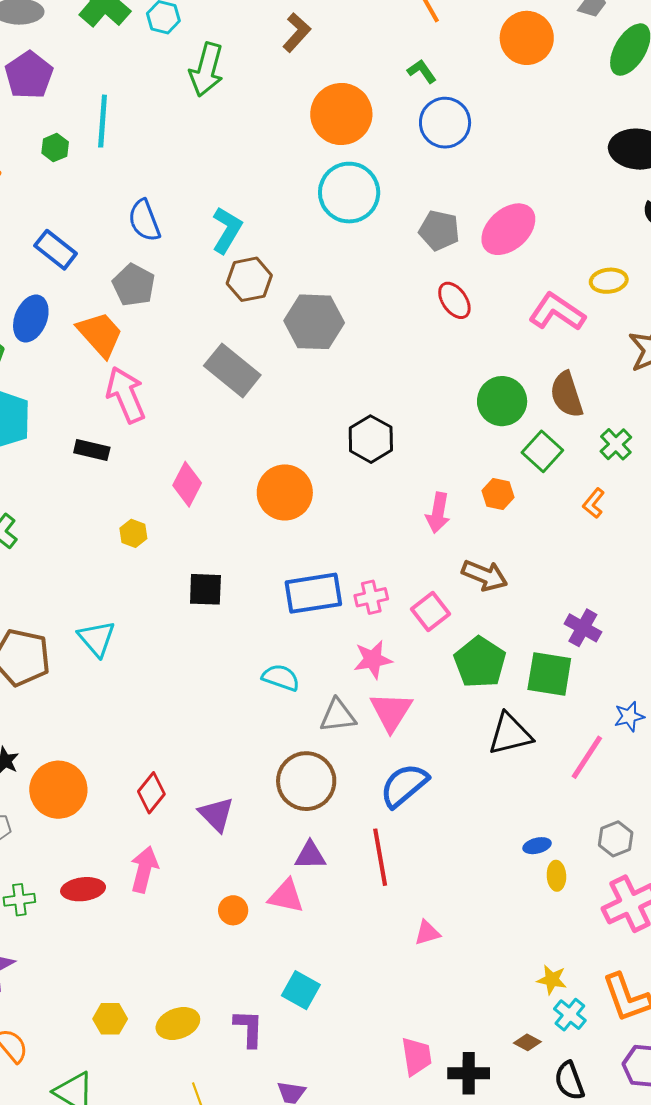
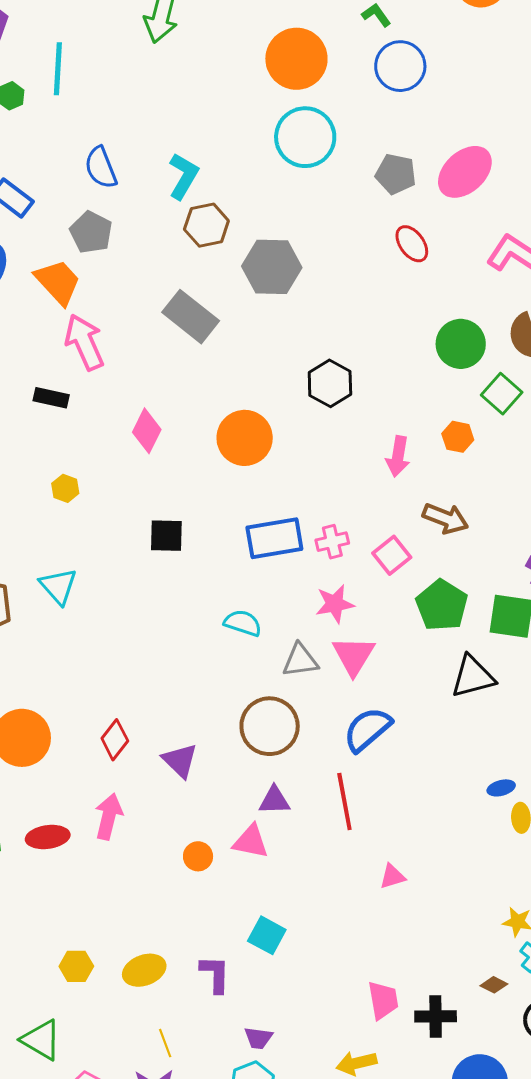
yellow hexagon: (133, 533) -> (65, 488), moved

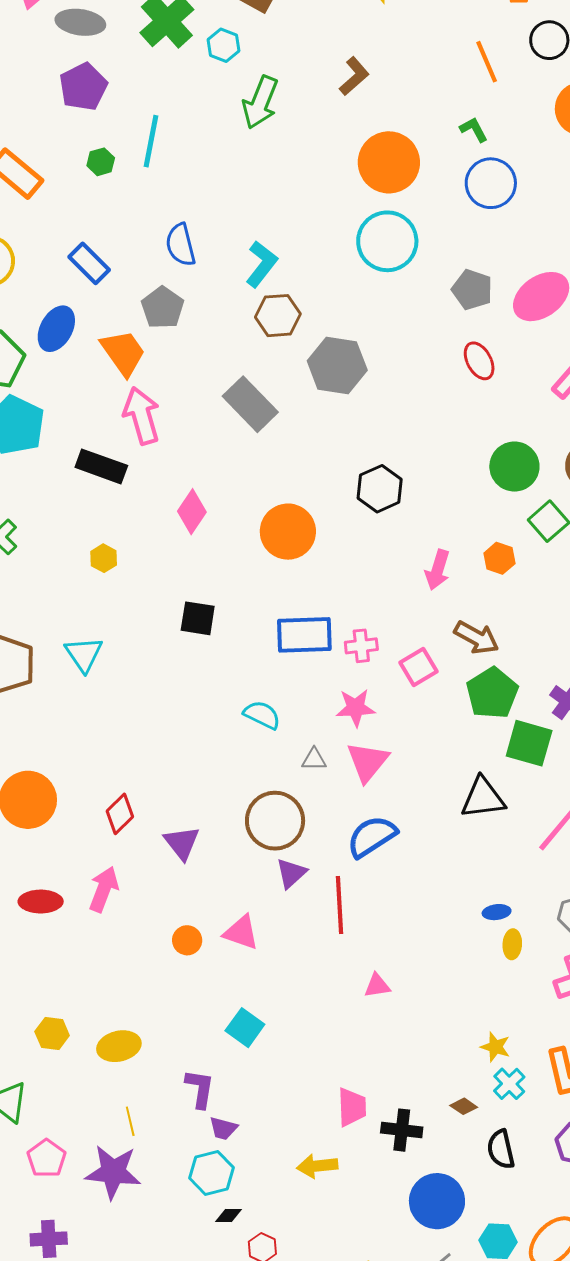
black rectangle: (51, 398) -> (101, 466), size x1.4
green pentagon: (442, 605) -> (492, 693), moved
gray triangle: (300, 660) -> (314, 759), size x0.7
purple triangle: (274, 800) -> (291, 873), moved, turned -48
purple L-shape: (215, 974) -> (200, 1089), moved

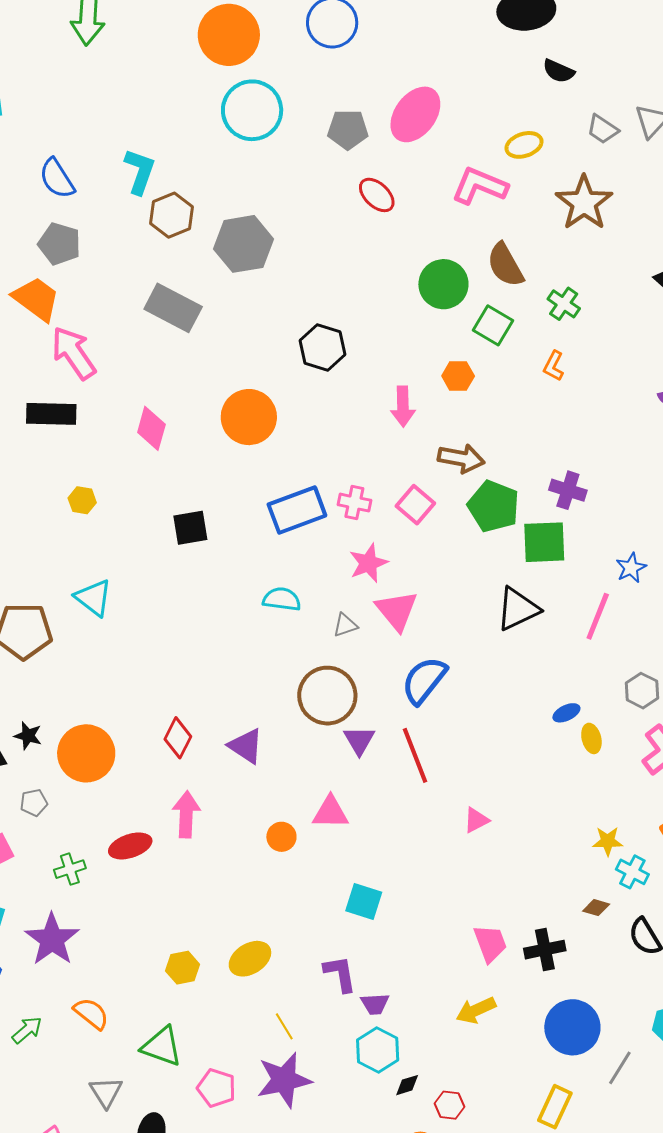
pink cross: (361, 646) -> (354, 503), turned 36
blue circle: (437, 1201) -> (572, 1027), moved

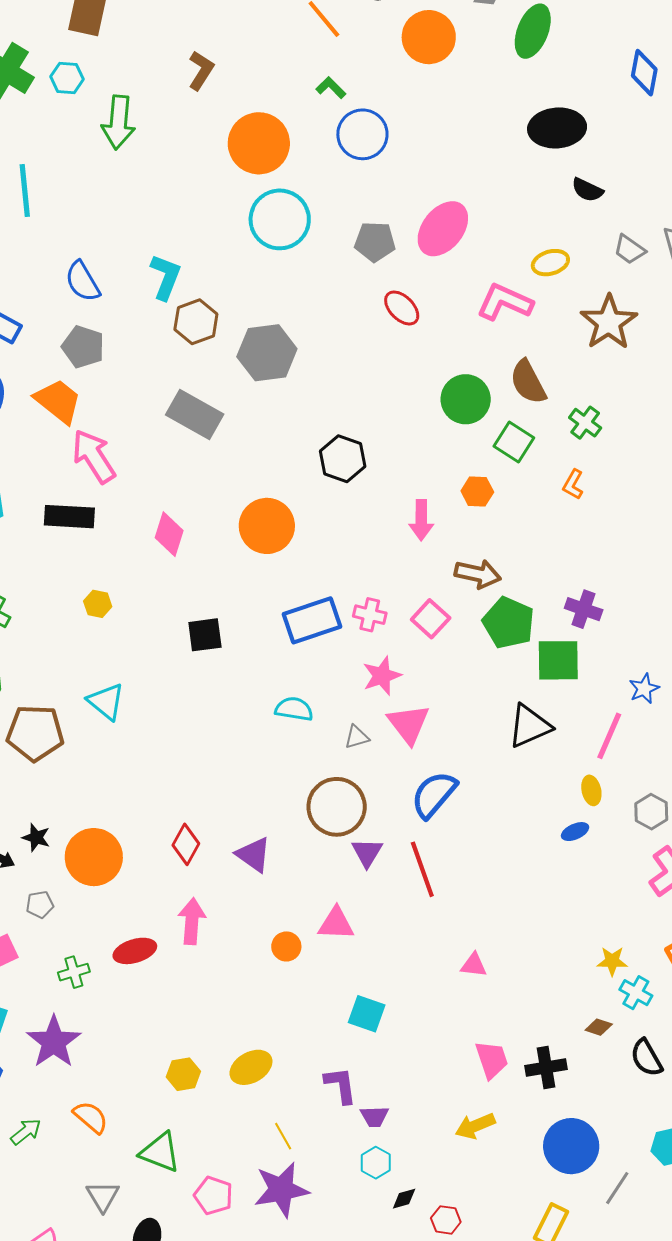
yellow ellipse: (591, 738) -> (591, 790), moved
pink triangle: (476, 820) -> (474, 965), moved, turned 32
cyan hexagon: (378, 1050) -> (376, 1163), size x0.7

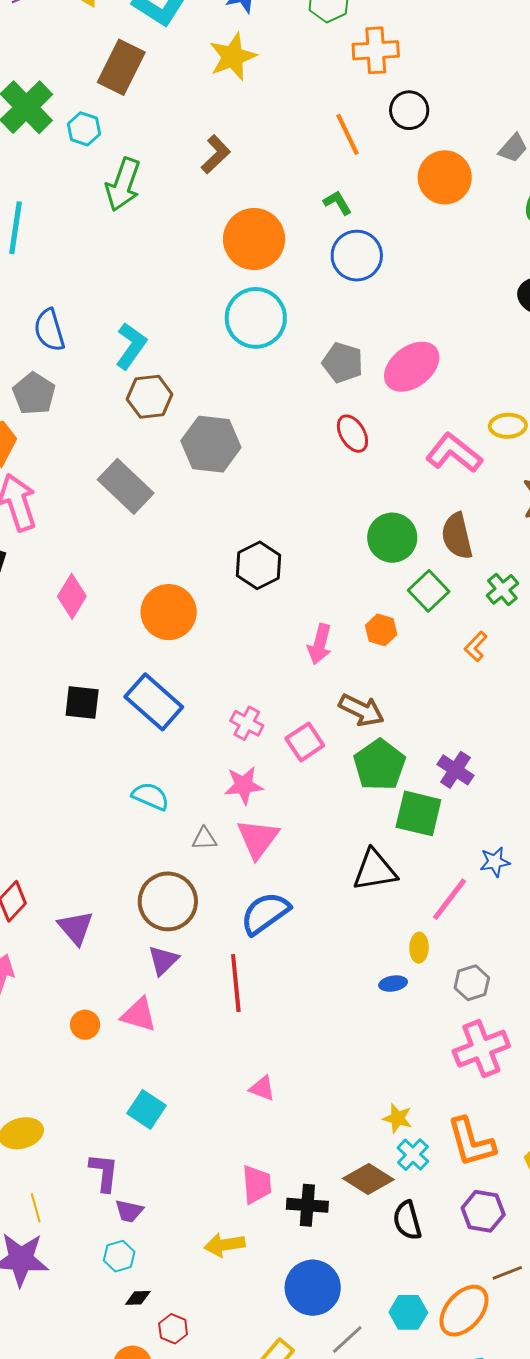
blue rectangle: (312, 620) -> (154, 702), moved, turned 46
purple triangle: (367, 853) -> (163, 960), moved
brown diamond: (599, 1027) -> (368, 1179), size x1.8

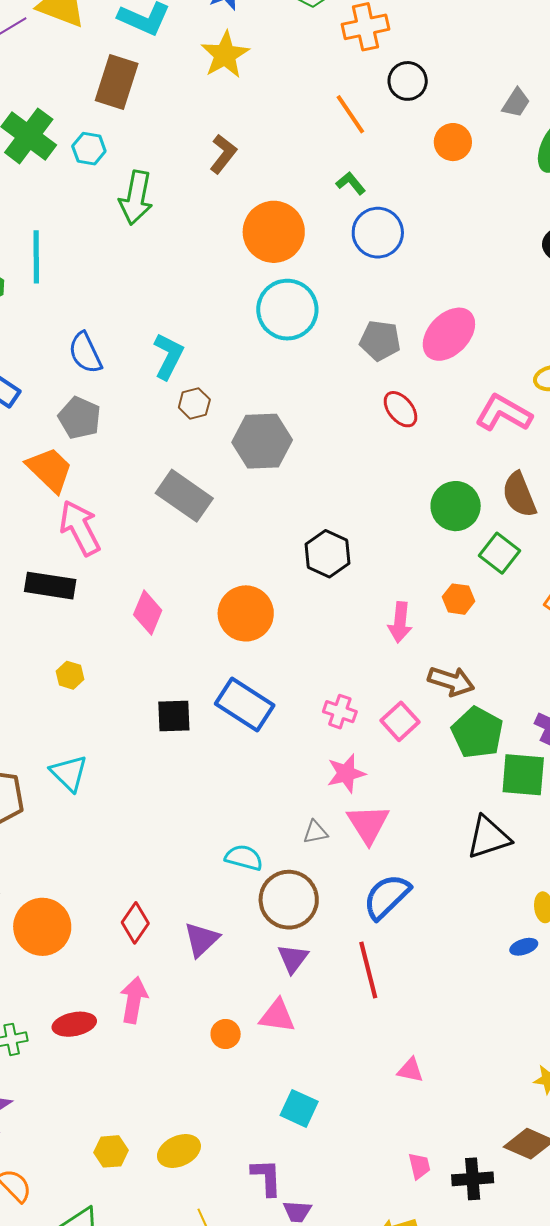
orange circle: (445, 177) -> (453, 142), size x0.7
brown hexagon: (150, 397) -> (194, 404), size x0.7
cyan semicircle: (150, 796) -> (244, 858), moved
purple triangle: (76, 928) -> (202, 939), turned 36
pink trapezoid: (257, 1184) -> (419, 1166), size x0.7

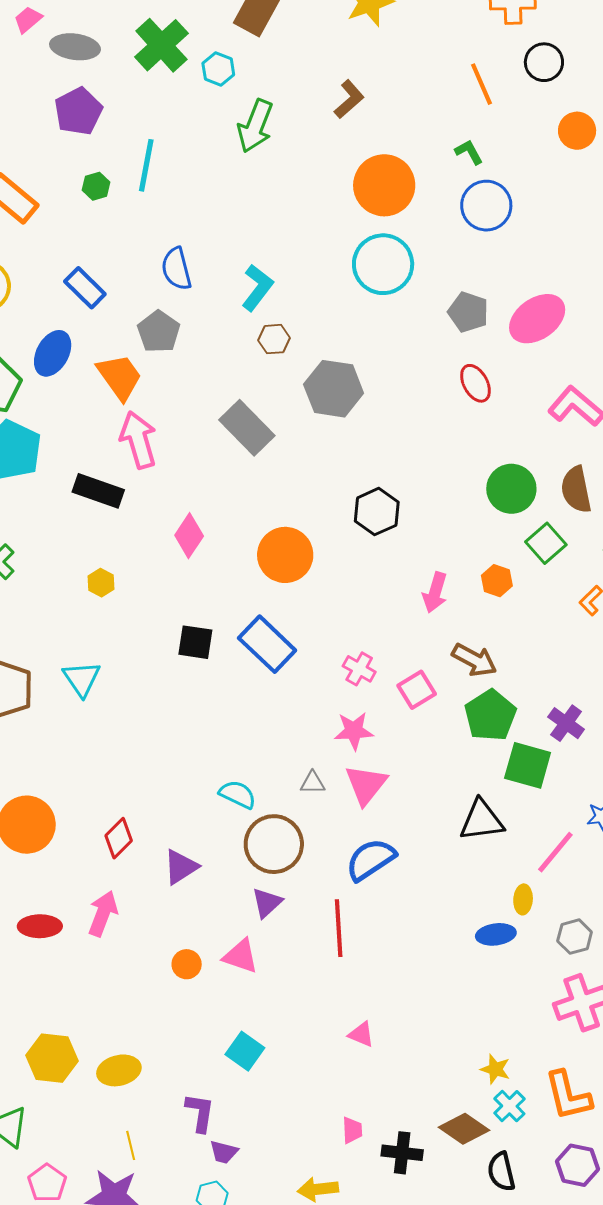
blue ellipse: (524, 947) -> (496, 934), size x1.4
yellow hexagon: (111, 1151) -> (52, 1058), size x1.5

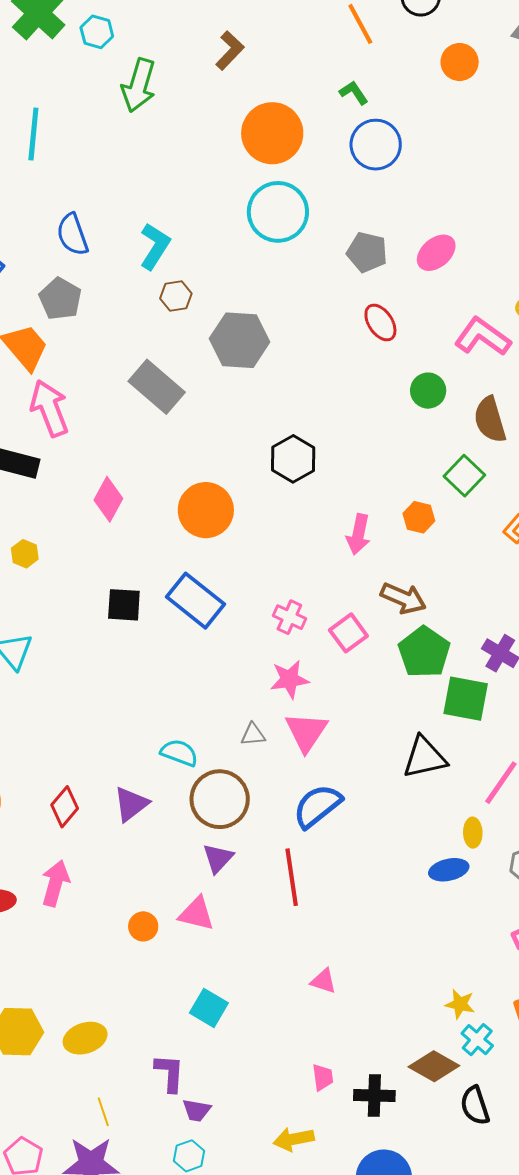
pink ellipse: (537, 319) -> (436, 253), size x0.7
green circle: (511, 489) -> (428, 391), moved, size x0.7
purple triangle: (181, 867) -> (131, 804), moved

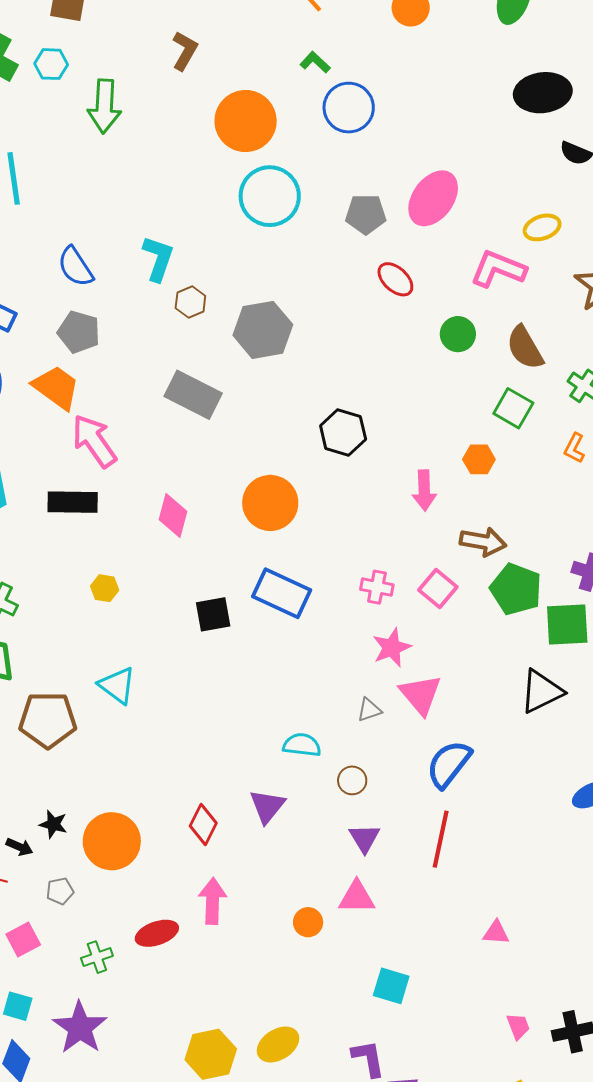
pink ellipse: (436, 253) -> (433, 198), size x1.4
brown circle: (220, 799) -> (352, 780), size x0.5
red line: (292, 877) -> (441, 839), turned 34

